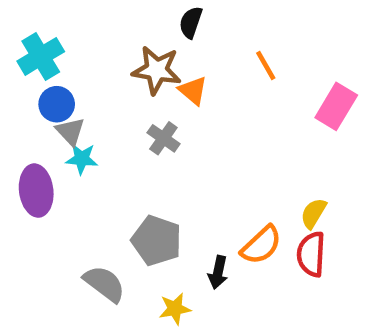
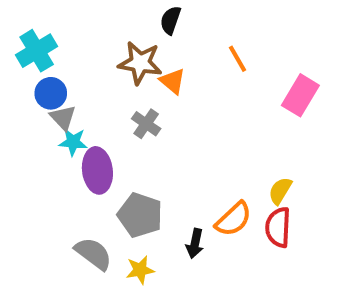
purple ellipse: (36, 191) -> (97, 170), moved
yellow star: (175, 309) -> (140, 270), moved

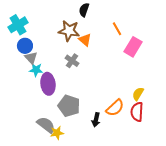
pink rectangle: (300, 95) -> (133, 47), moved
yellow star: (140, 270) -> (57, 133), moved

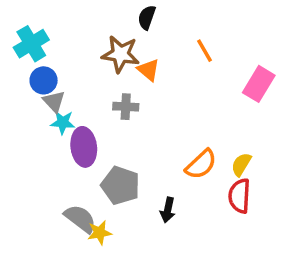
pink rectangle: (133, 47) -> (259, 84), moved
gray cross: (72, 61) -> (126, 107), turned -32
orange semicircle: (115, 108) -> (201, 164), moved

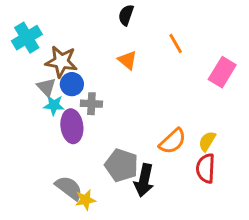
brown star: (120, 54) -> (61, 62), moved
blue circle: (44, 80) -> (72, 84), moved
gray cross: (126, 107) -> (91, 104), moved
gray pentagon: (120, 185) -> (121, 165), moved
black arrow: (168, 210) -> (144, 180), size x1.5

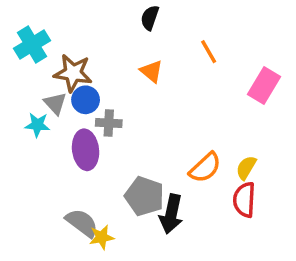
cyan star: (54, 105) -> (37, 125), moved

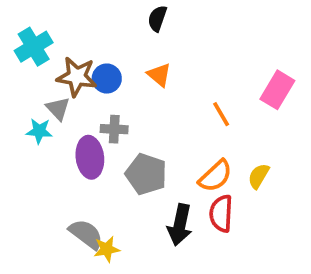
orange line: (209, 52) -> (221, 114), moved
blue circle: (86, 100) -> (107, 79), moved
gray pentagon: (144, 196) -> (146, 174), moved
red semicircle: (244, 200) -> (221, 213), moved

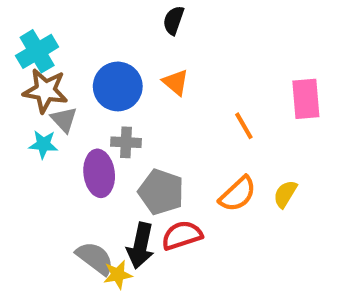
brown star: (77, 77) -> (45, 91), moved
blue circle: (107, 79) -> (118, 86), size x1.5
pink rectangle: (277, 90) -> (306, 99), turned -36
red semicircle: (221, 213) -> (182, 235), moved, turned 69
black arrow: (180, 225) -> (140, 246), moved

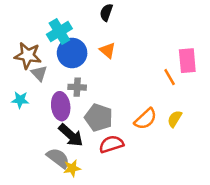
cyan cross: (37, 51) -> (59, 31), moved
orange line: (244, 126) -> (170, 77), moved
cyan star: (43, 144) -> (20, 100), moved
black arrow: (140, 246) -> (71, 135), moved, turned -60

